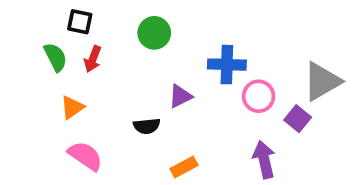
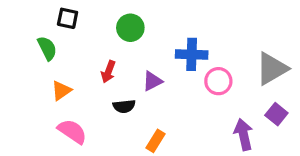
red arrow: (93, 59) -> (108, 72), moved
purple square: (298, 119) -> (276, 114), moved
purple arrow: (264, 160) -> (243, 135), moved
orange rectangle: (184, 167) -> (155, 141), turned -30

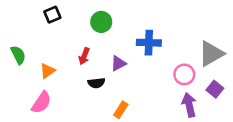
black square: (68, 18) -> (52, 15), turned -35
green semicircle: (47, 48) -> (18, 55), moved
pink circle: (218, 81) -> (184, 74), moved
pink semicircle: (72, 131) -> (41, 103), moved, turned 90

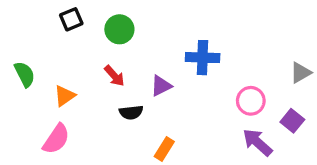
green circle: (101, 22) -> (119, 29), moved
gray triangle: (211, 54) -> (301, 73), moved, size x0.6
red arrow: (84, 56) -> (114, 76), turned -63
purple arrow: (189, 105) -> (257, 142), turned -35

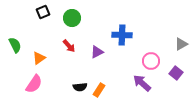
black semicircle: (131, 112) -> (80, 87), moved
purple arrow: (257, 142) -> (142, 83), moved

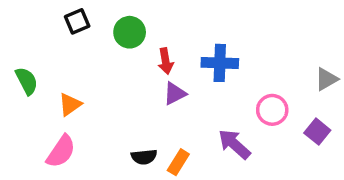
red arrow: (69, 46) -> (166, 61), moved, turned 32
purple arrow: (142, 83) -> (234, 144), moved

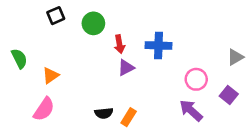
purple arrow: (234, 144) -> (191, 111), moved

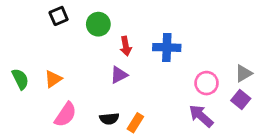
gray triangle: (235, 57) -> (243, 73), moved
green semicircle: (19, 58) -> (20, 79), moved
purple triangle: (126, 68) -> (119, 75), moved
pink semicircle: (44, 109) -> (65, 115), moved

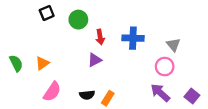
gray triangle: (243, 73) -> (173, 45), moved, turned -40
purple square: (241, 99) -> (192, 96), moved

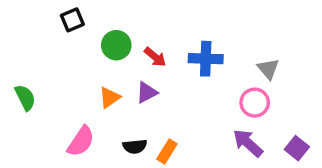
green circle: (78, 20) -> (116, 45), moved
red arrow: (100, 37) -> (155, 57), turned -40
orange triangle: (42, 63) -> (110, 98), moved

